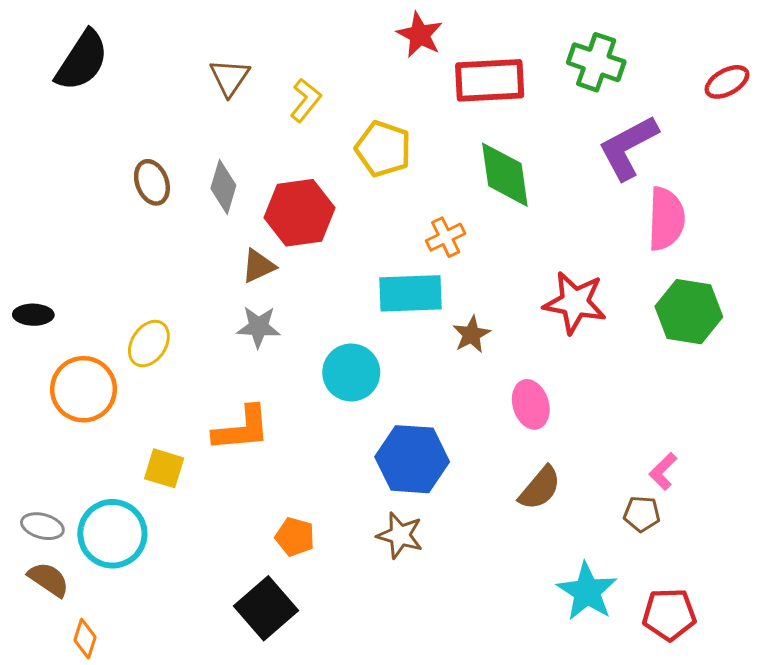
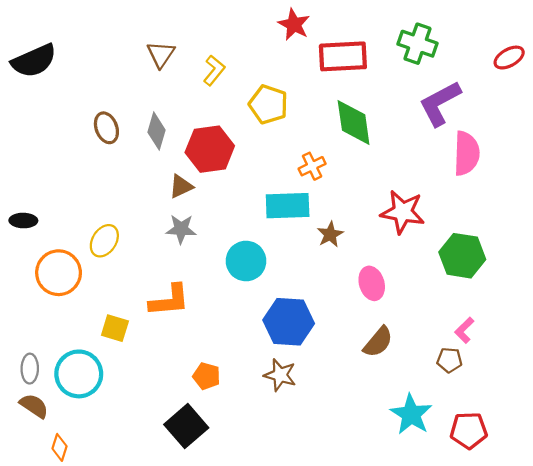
black semicircle: (82, 61) -> (34, 61), moved, turned 33
green hexagon: (689, 312) -> (462, 256), moved
gray ellipse: (42, 526) -> (30, 369), turned 76

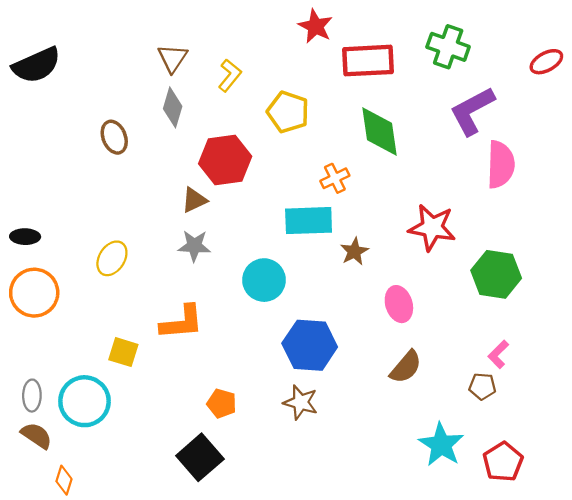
gray diamond: (157, 131) -> (173, 107), moved
orange circle: (59, 273) -> (34, 293), moved
red pentagon: (469, 430) -> (503, 462), turned -30

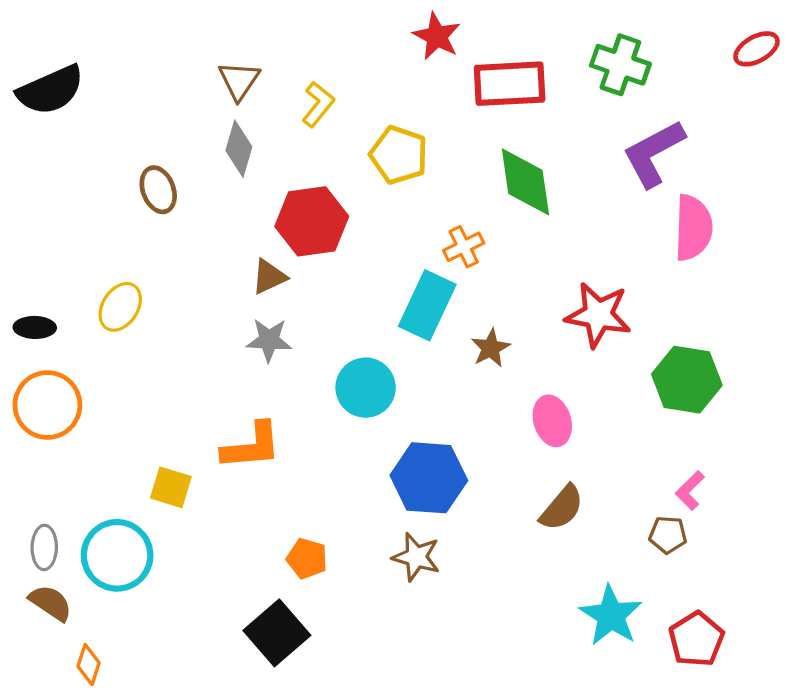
red ellipse: (546, 62) -> (756, 49), moved
cyan rectangle: (309, 221) -> (427, 305), turned -63
yellow ellipse: (112, 258) -> (120, 307), moved

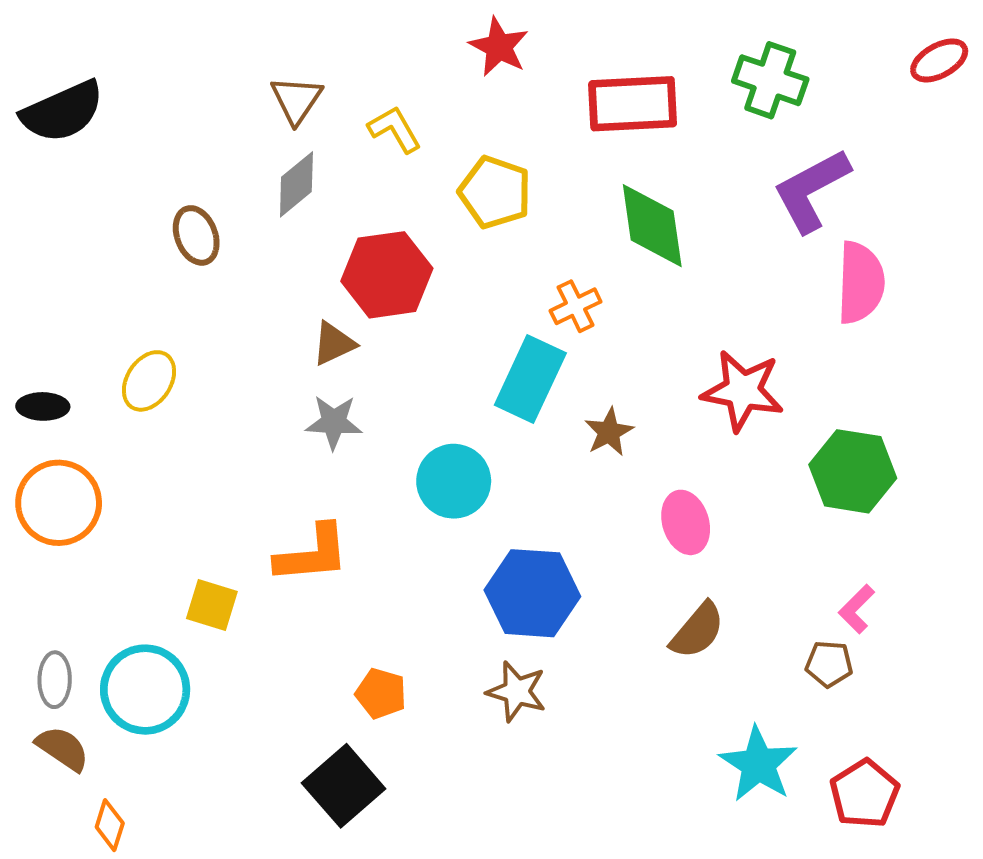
red star: (437, 36) -> (499, 47), moved
yellow L-shape: (318, 104) -> (395, 129), turned -69
gray diamond: (239, 149) -> (296, 184), turned 34

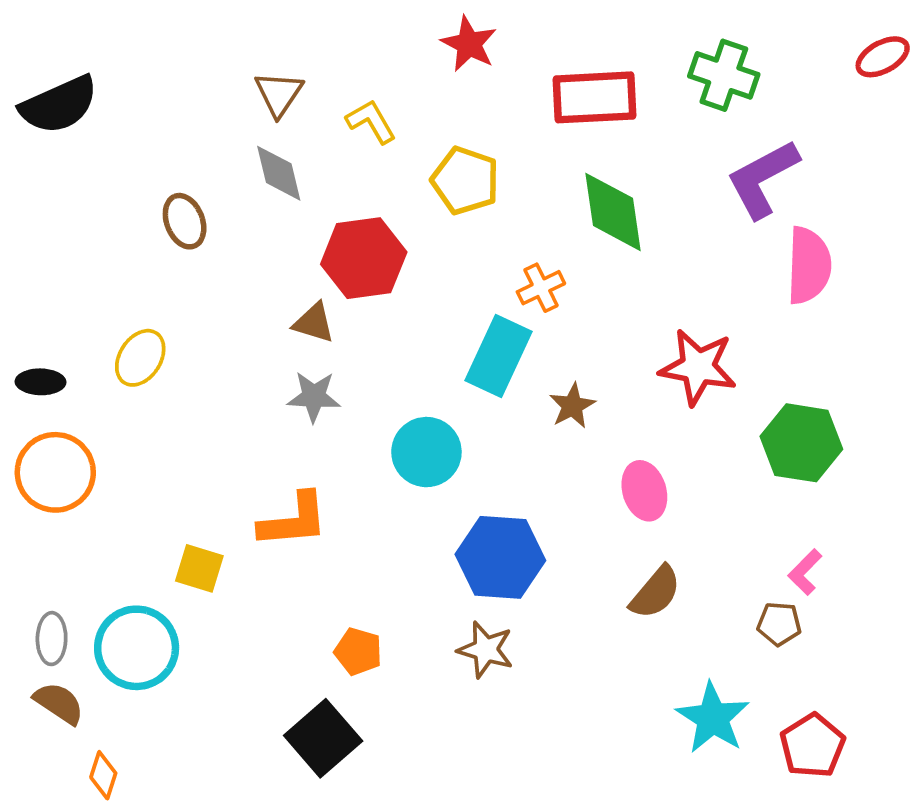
gray diamond: (296, 184) -> (279, 173), turned -64
brown triangle: (334, 344) -> (314, 323), turned 42

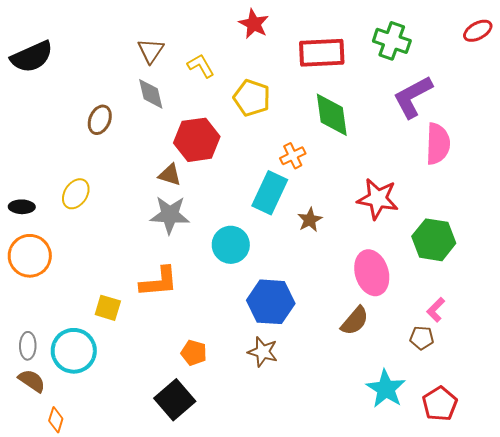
brown ellipse: (185, 221) -> (100, 120), turned 44
gray star: (314, 397) -> (170, 215), size x1.4
pink ellipse: (644, 491) -> (372, 273), moved, size x1.4

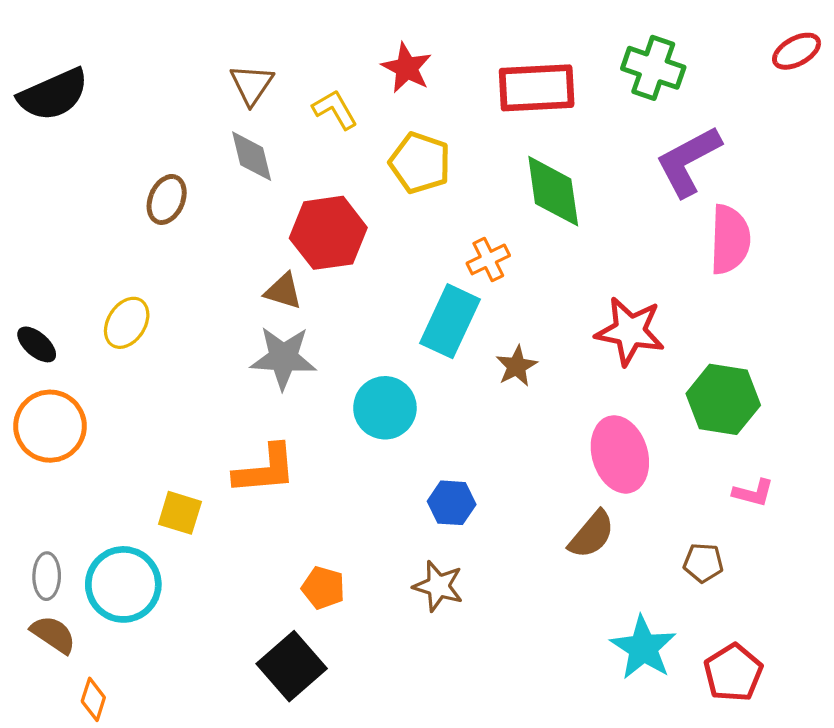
red star: (254, 24) -> (407, 68), moved
black ellipse: (22, 207) -> (37, 344), turned 40
blue hexagon: (271, 302) -> (452, 503), size x0.6
pink L-shape: (436, 310) -> (753, 493), moved, turned -120

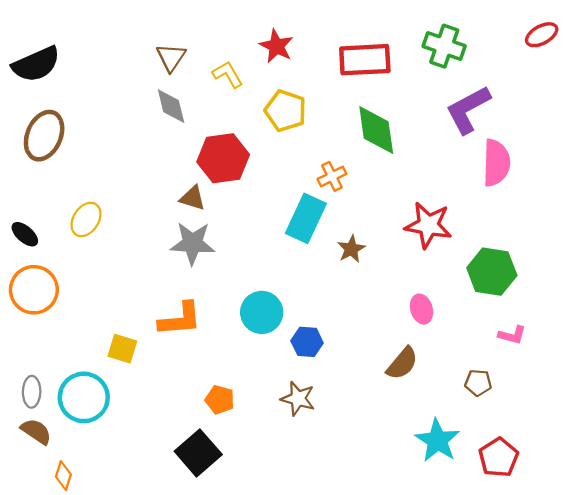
brown ellipse: (167, 199) -> (44, 136), moved, size x1.5
cyan circle: (385, 408) -> (262, 312), moved
pink ellipse: (620, 454) -> (422, 309), size x0.6

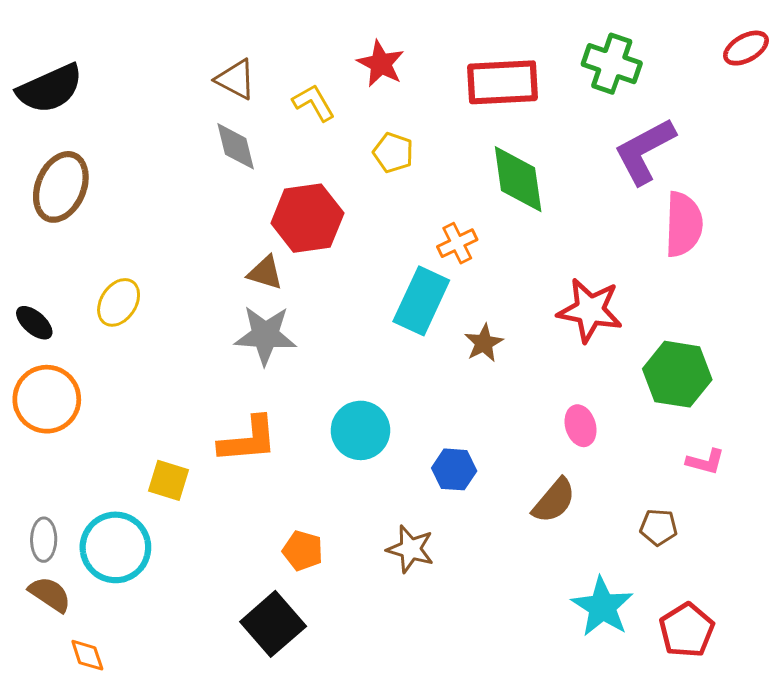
brown triangle: (171, 57) -> (236, 79), turned -36
yellow pentagon: (285, 111) -> (393, 153), size x0.7
blue hexagon: (307, 342) -> (454, 469), moved
orange diamond: (63, 476) -> (87, 655), turned -36

